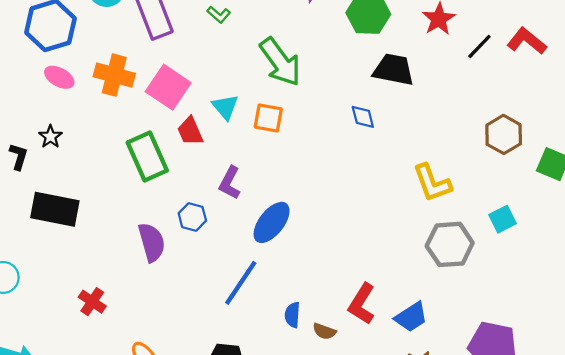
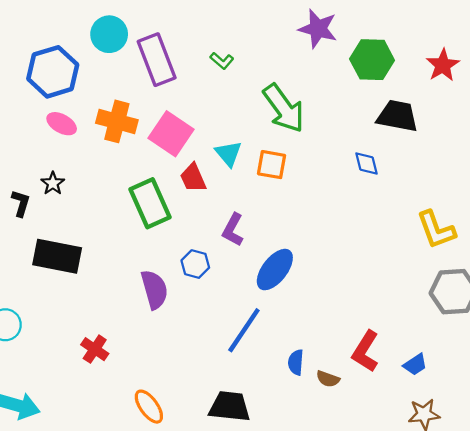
blue trapezoid: (411, 317) -> (415, 365), size x0.7

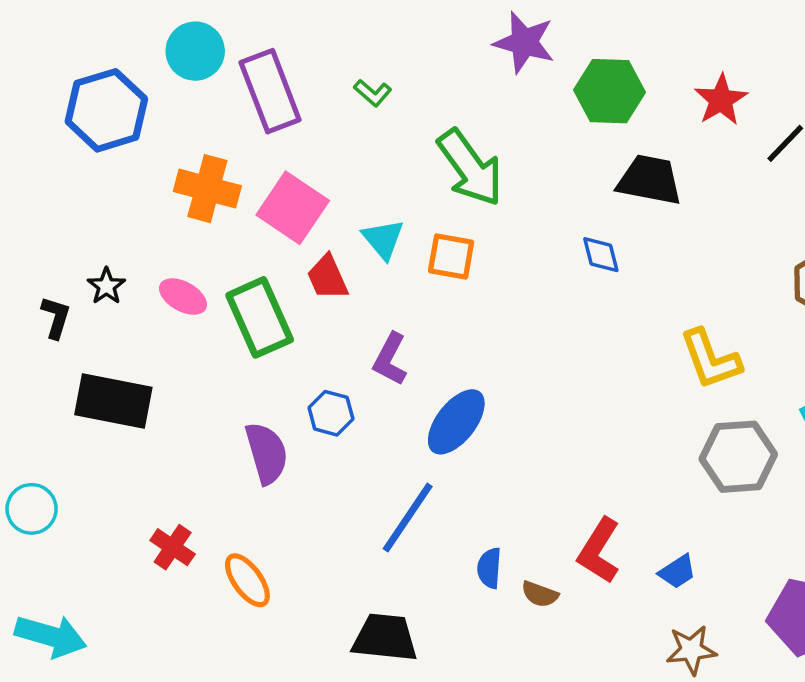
pink ellipse: (62, 124) -> (183, 297), moved
orange ellipse: (149, 407) -> (247, 580), moved

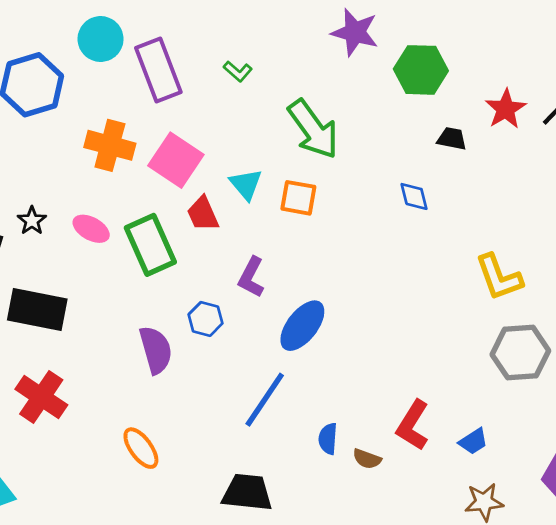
red star: (721, 100) -> (506, 109), moved
black trapezoid: (650, 180) -> (452, 139), size x0.6
red cross: (173, 547) -> (41, 397), moved, size x1.5

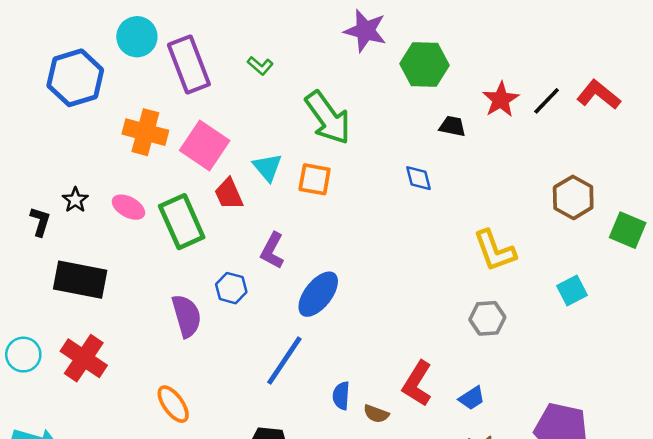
gray hexagon: (520, 353) -> (487, 318), moved, size x0.7

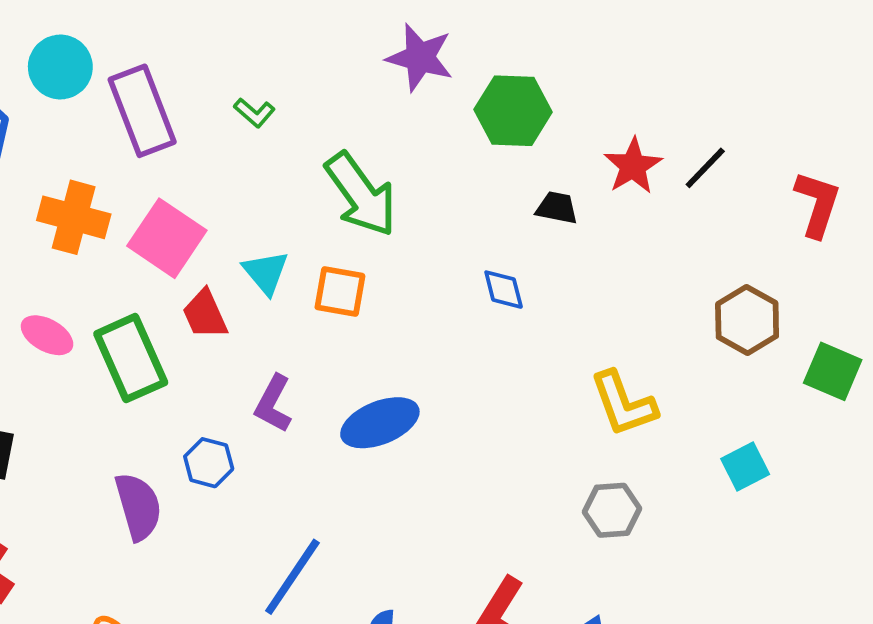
red L-shape: (599, 95) -> (817, 204), moved, turned 69
blue ellipse: (318, 294) -> (380, 423), moved, turned 30

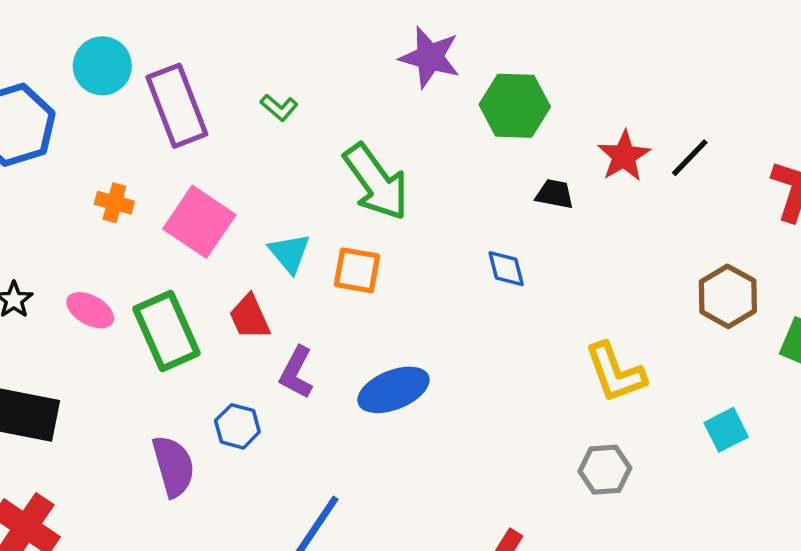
orange cross: (74, 217) -> (114, 203), size x0.6
red trapezoid: (205, 314) -> (250, 317), moved

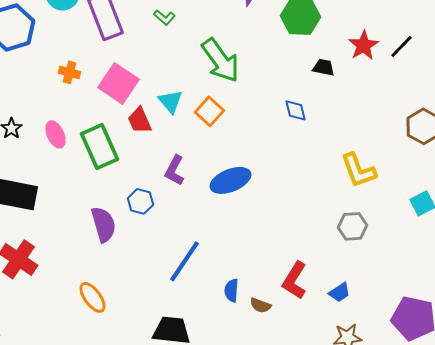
orange square: (357, 270) -> (209, 111), turned 32
pink ellipse: (90, 310) -> (55, 134), turned 36
red trapezoid: (250, 317) -> (139, 120), moved

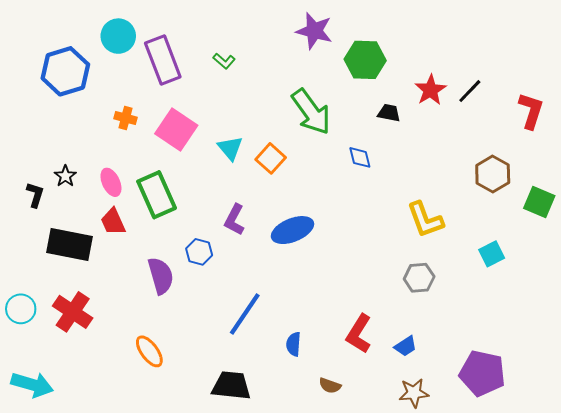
green arrow: (220, 60) -> (311, 112), moved
red trapezoid: (139, 120) -> (113, 222), moved
brown semicircle: (260, 305) -> (330, 386), moved

